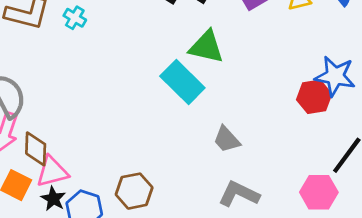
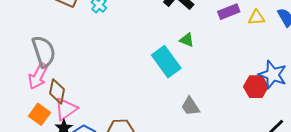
green triangle: (206, 47) -> (187, 40), size x0.6
pink triangle: (52, 172) -> (66, 109), turned -30

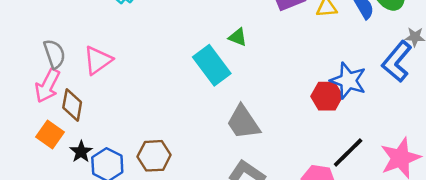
gray semicircle: (44, 51) -> (54, 54), size x0.7
gray trapezoid: (190, 106) -> (243, 122), size x1.4
pink triangle: (66, 109) -> (98, 60), moved

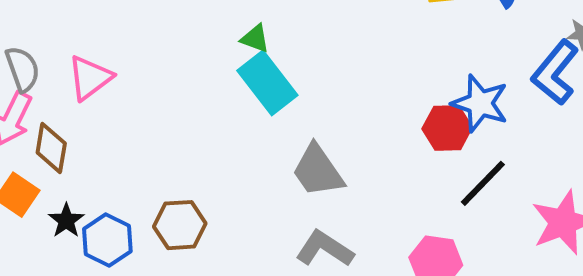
green triangle: (238, 37) -> (255, 38), moved
black line: (348, 153) -> (483, 183), moved

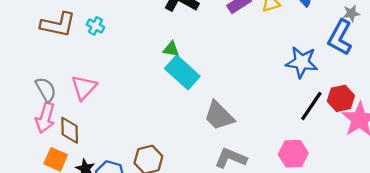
red hexagon: (447, 128) -> (341, 98), moved

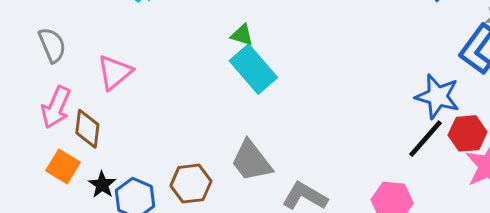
blue star: (302, 62) -> (437, 96), moved
gray semicircle: (46, 90) -> (52, 45), moved
gray trapezoid: (219, 116) -> (251, 161), moved

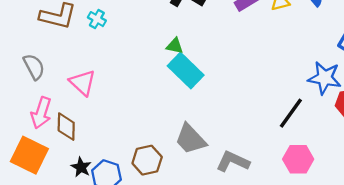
pink triangle: (115, 72) -> (83, 83), turned -32
black line: (426, 139) -> (291, 113), moved
orange square: (63, 166) -> (29, 155), moved, size x1.5

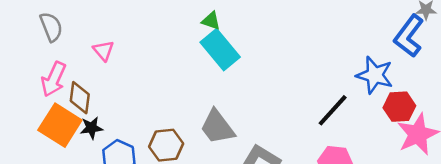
pink triangle: (83, 83) -> (103, 51), size x0.7
orange square: (29, 155) -> (60, 125), moved
black star: (81, 167) -> (91, 128), moved, turned 30

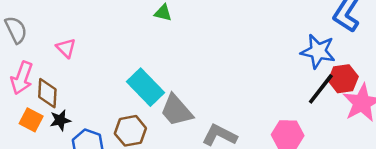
cyan rectangle: (220, 50) -> (145, 87), moved
black line: (333, 110) -> (321, 89), moved
orange square: (60, 125) -> (31, 120), size x0.6

